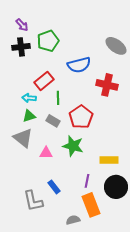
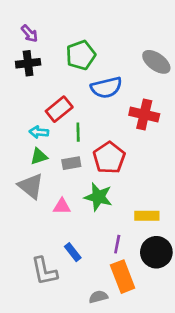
green pentagon: (48, 41) -> (81, 55), moved
gray rectangle: (53, 121) -> (71, 163), turned -40

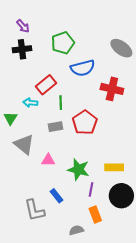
green triangle: (39, 156) -> (10, 118), moved, turned -40
green star: (98, 197) -> (78, 170), moved
orange rectangle: (123, 277) -> (95, 215), size x0.7

